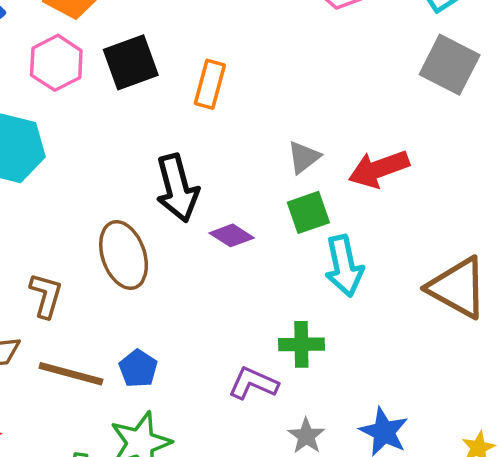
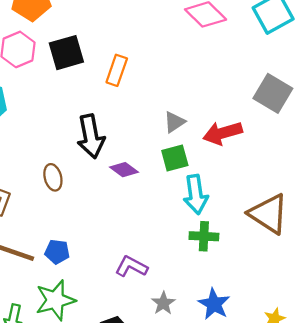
gray square: (450, 65) -> (273, 93), moved
brown ellipse: (124, 255) -> (53, 177), size x0.6
green cross: (301, 344) -> (204, 236), moved
blue pentagon: (138, 369) -> (57, 252), turned -30

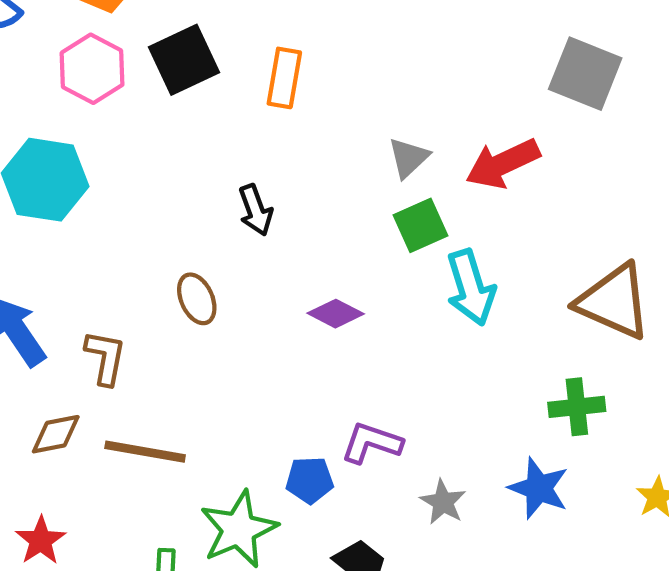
black arrow: (91, 136) -> (256, 210), size x0.6
purple diamond: (124, 170) -> (336, 314), moved
green cross: (204, 236) -> (577, 407), moved
blue pentagon: (57, 252) -> (310, 480), moved

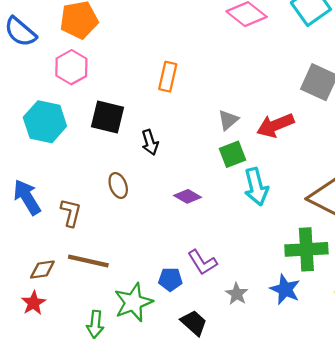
black square: (184, 60) -> (107, 117), moved, turned 36
green cross: (577, 407) -> (306, 249), size x1.5
brown diamond: (56, 434) -> (42, 270), moved
purple L-shape: (372, 443) -> (202, 262), turned -144

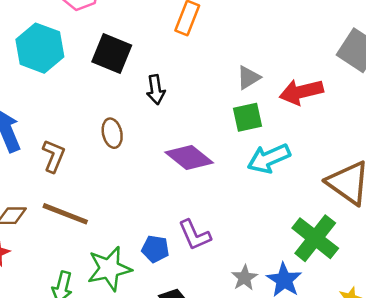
cyan arrow: (256, 187) -> (269, 158), turned 72
purple diamond: (188, 196) -> (189, 157), size x1.5
green cross: (306, 249) -> (315, 238), turned 33
gray star: (237, 294) -> (244, 278), moved

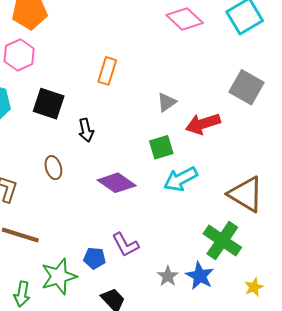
gray triangle: (249, 78) -> (167, 102), moved

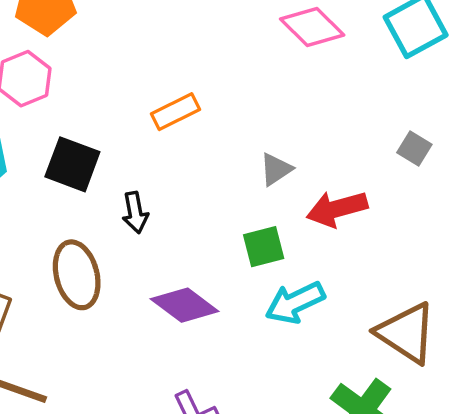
orange rectangle: (107, 71) -> (175, 112), turned 44
gray square: (246, 87) -> (414, 149), size x0.6
brown ellipse: (53, 168) -> (77, 275), size x1.6

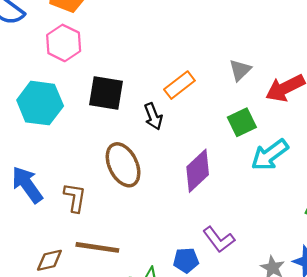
orange rectangle: (175, 112) -> (179, 85), moved
purple diamond: (185, 305) -> (198, 171), turned -69

